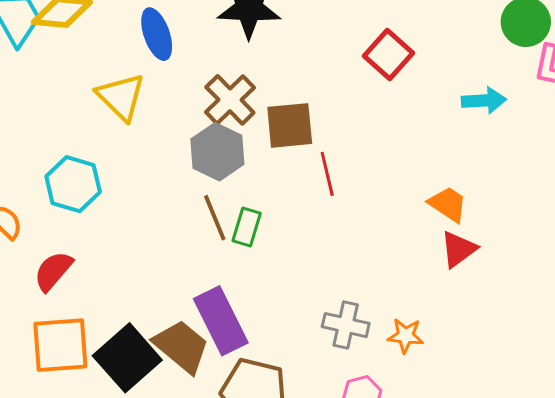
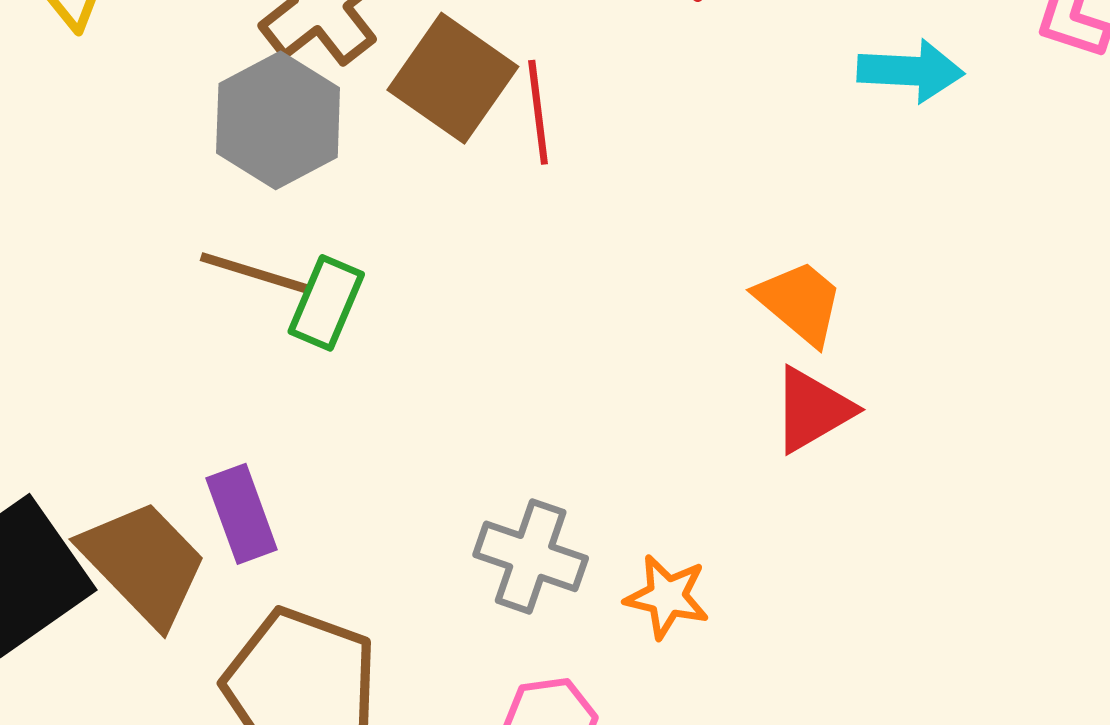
brown square: (290, 125) -> (453, 78), turned 34
red line: (327, 174) -> (538, 112), moved
brown line: (215, 218) -> (255, 273), turned -57
purple rectangle: (221, 321) -> (242, 514), size x0.6

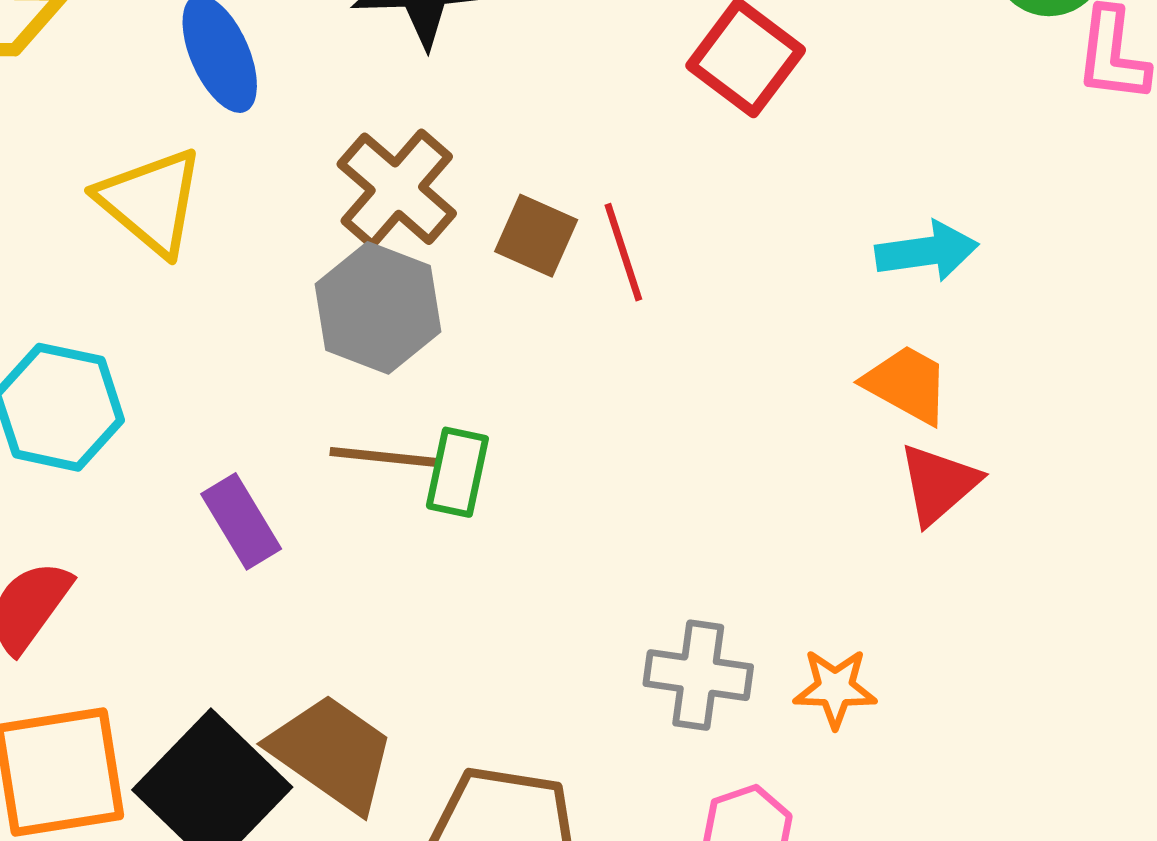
cyan arrow: (911, 71) -> (927, 251), moved
brown square: (453, 78) -> (536, 236), size x0.7
purple rectangle: (242, 514) -> (241, 521), moved

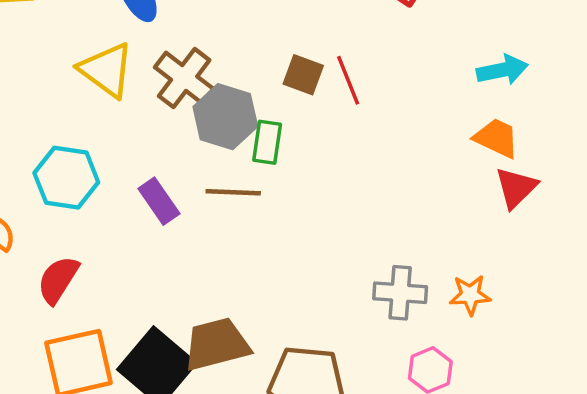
brown cross: (397, 189) -> (184, 78), moved
green rectangle: (457, 472) -> (267, 142), moved
purple rectangle: (241, 521) -> (159, 201), moved
brown trapezoid: (332, 753) -> (217, 344), turned -46

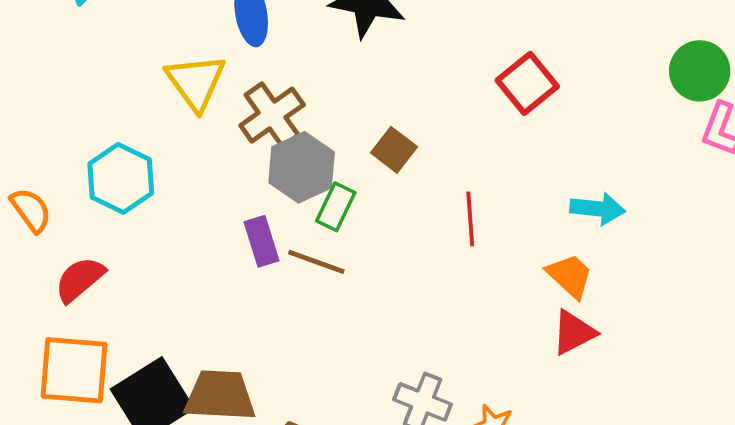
red line: (348, 80) -> (470, 219), moved
brown line: (233, 192) -> (316, 262), moved
purple rectangle: (159, 201) -> (261, 241), moved

